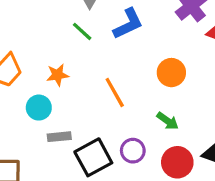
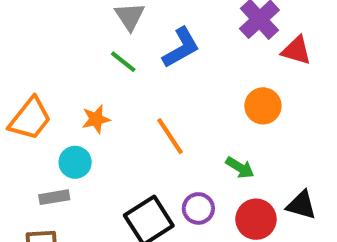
orange circle: (171, 73) -> (263, 106), moved
gray rectangle: (59, 137) -> (54, 197), moved

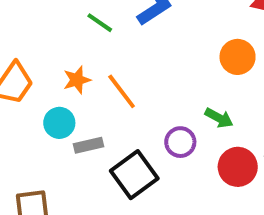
orange line: (170, 136) -> (122, 91), moved
gray rectangle: (54, 197) -> (89, 145), moved
purple circle: (198, 208) -> (180, 142), moved

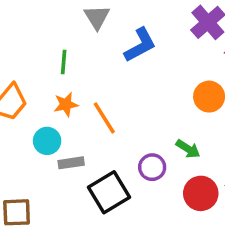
green line: (100, 23) -> (64, 62), moved, turned 55

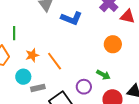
blue L-shape: (140, 45) -> (71, 18), turned 55
green line: (64, 62) -> (14, 33), moved

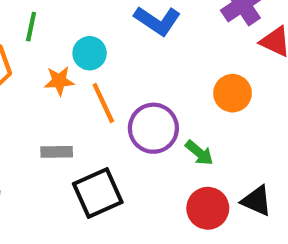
cyan circle: (23, 77) -> (90, 53), moved
purple circle: (84, 87) -> (153, 128), moved, size x1.5

